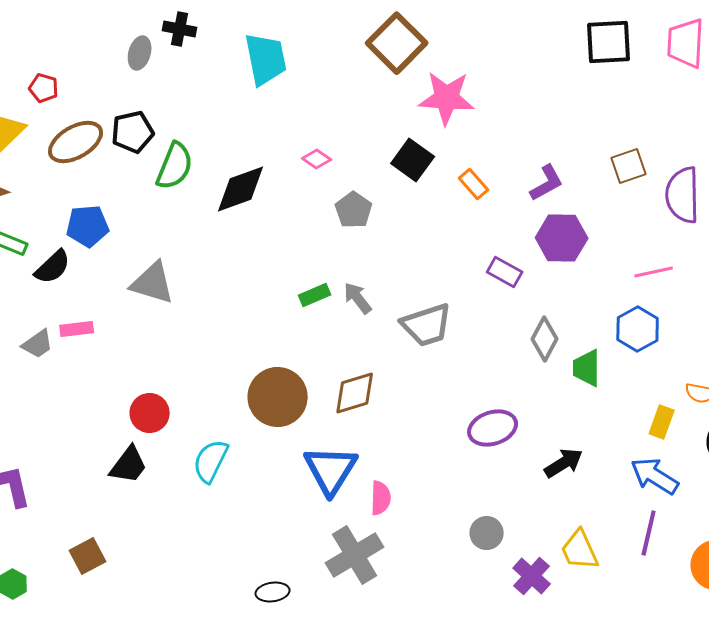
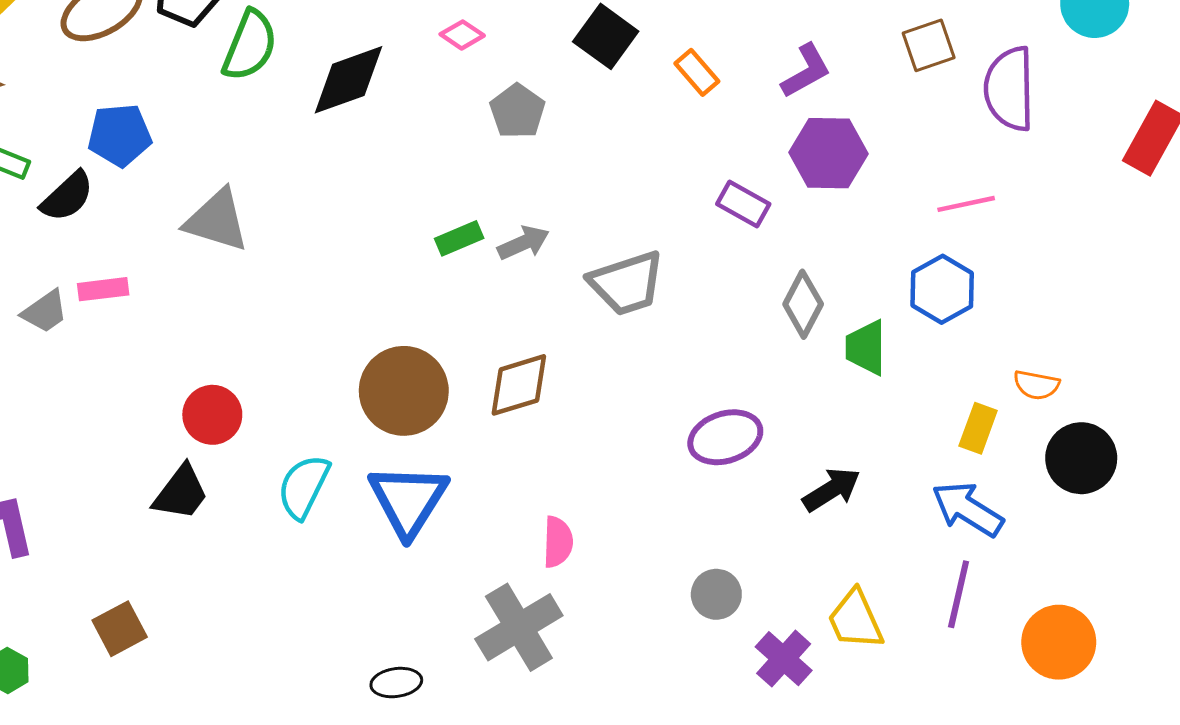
gray arrow: (358, 298) -> (523, 243), turned 104
blue triangle: (331, 470) -> (408, 500), moved

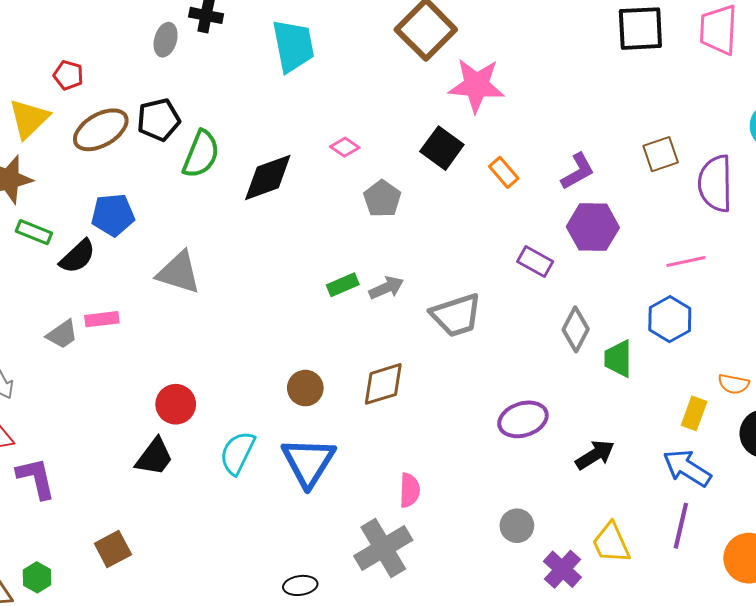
brown circle: (404, 391) -> (305, 388), size x0.6

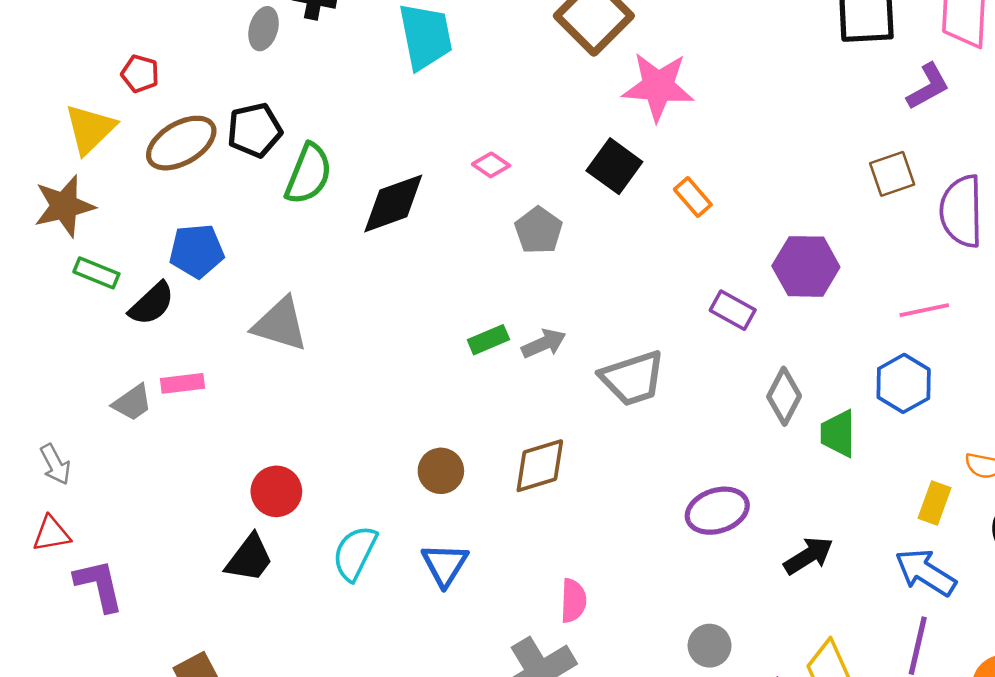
purple L-shape: (578, 171) -> (928, 86), moved
blue triangle: (308, 462) -> (445, 565), size x0.7

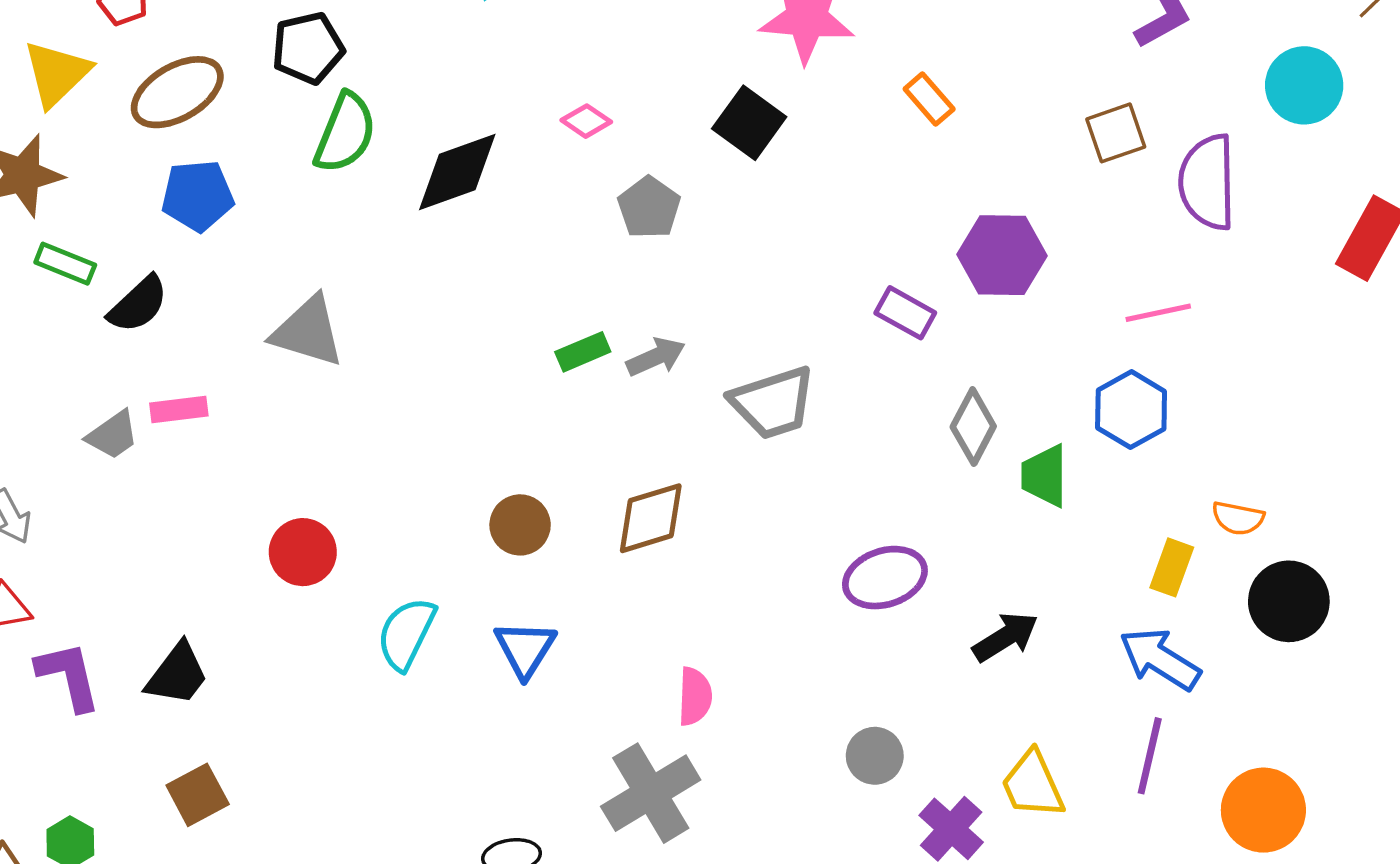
black pentagon: (255, 130) -> (308, 48), moved
orange rectangle: (693, 197) -> (929, 99), moved
blue pentagon: (197, 251) -> (198, 196), moved
black trapezoid: (249, 558) -> (177, 674), moved

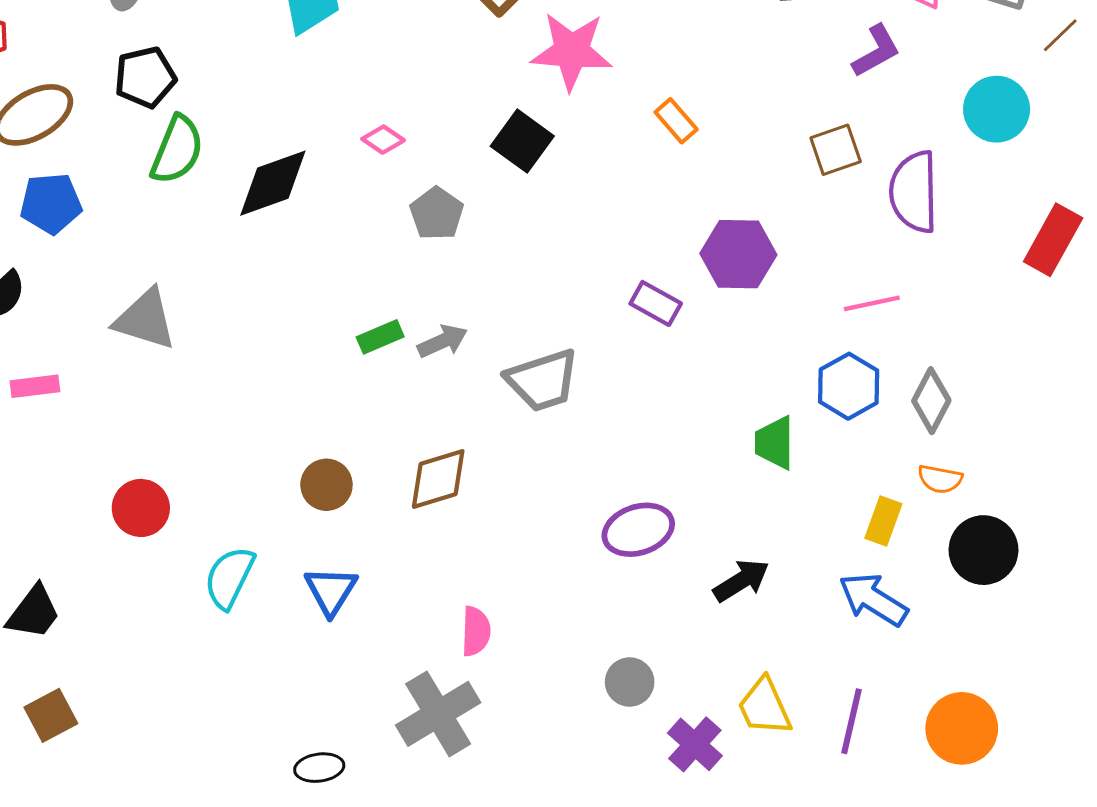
gray diamond: (973, 427) -> (931, 401), moved
purple line: (1150, 756) -> (851, 721), moved

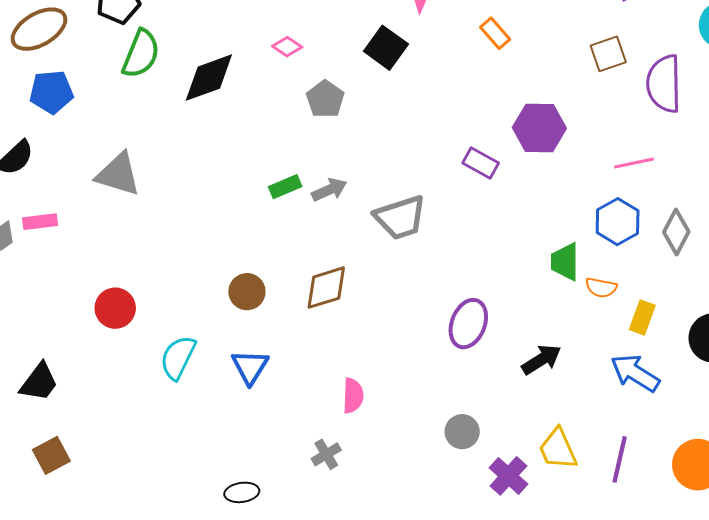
orange semicircle: (940, 479) -> (601, 288), moved
purple ellipse: (638, 530) -> (468, 324), turned -51
gray cross: (438, 714) -> (326, 454), size x0.5

